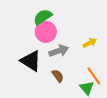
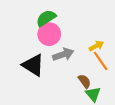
brown semicircle: (58, 76) -> (85, 81), moved
orange line: (94, 76) -> (101, 61), moved

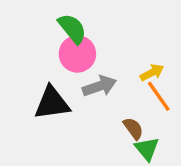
green semicircle: (46, 18) -> (72, 29), turned 84
black triangle: (33, 65) -> (52, 103), turned -40

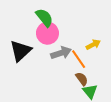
orange line: (159, 96) -> (79, 59), moved
black triangle: (52, 103) -> (20, 51), moved, turned -35

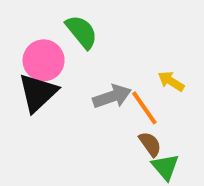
pink circle: (47, 33) -> (44, 60), moved
yellow arrow: (93, 45) -> (171, 81), turned -120

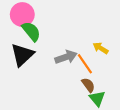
green semicircle: (82, 32) -> (31, 31), moved
pink circle: (44, 60) -> (22, 15), moved

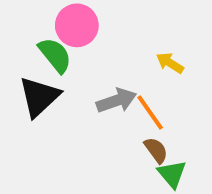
pink circle: (22, 15) -> (77, 25), moved
yellow arrow: (101, 48) -> (170, 63), moved

